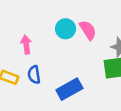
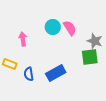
blue semicircle: (34, 75) -> (29, 74), moved

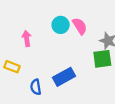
blue semicircle: (29, 74) -> (36, 87), moved

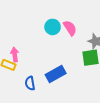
pink arrow: (27, 38) -> (15, 55), moved

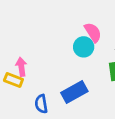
cyan circle: (53, 27) -> (84, 47), moved

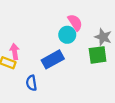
blue rectangle: (74, 92) -> (53, 59), moved

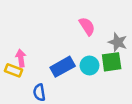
cyan circle: (67, 35) -> (90, 65), moved

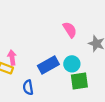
green square: (112, 62) -> (79, 81), moved

